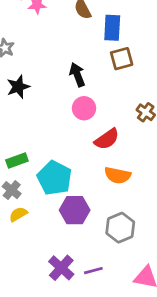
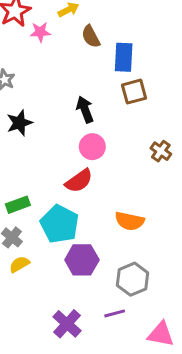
red semicircle: (107, 139) -> (79, 181), moved
purple line: (93, 271) -> (115, 313), moved

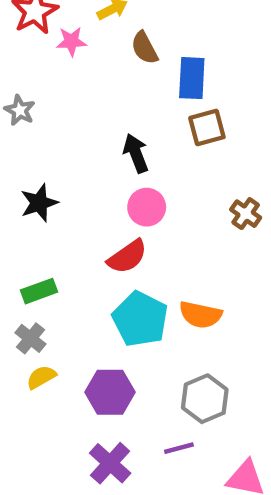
black star: (19, 123) -> (39, 203), moved
cyan pentagon: (60, 224) -> (140, 319), moved
purple hexagon: (82, 260) -> (110, 392), moved

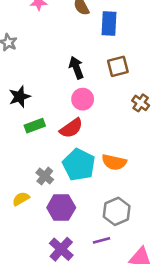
brown square: (207, 128) -> (118, 66), moved
green rectangle: (39, 291) -> (35, 126), moved
gray cross: (30, 338) -> (45, 176), moved

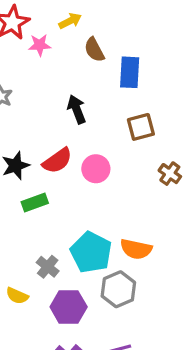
black arrow: (76, 68) -> (77, 109), moved
red semicircle: (71, 128) -> (57, 161), moved
yellow semicircle: (21, 199) -> (17, 296), turned -126
gray hexagon: (117, 211) -> (118, 289), moved

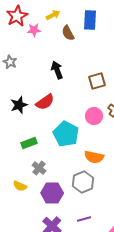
blue rectangle: (130, 72) -> (90, 20), moved
pink circle: (96, 169) -> (94, 116), moved
green rectangle: (35, 203) -> (29, 143), moved
cyan pentagon: (91, 252) -> (66, 134), moved

